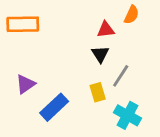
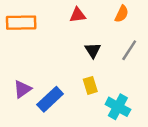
red triangle: (106, 30) -> (78, 15), moved
gray line: (121, 76) -> (129, 50), moved
purple triangle: (25, 84) -> (22, 89), moved

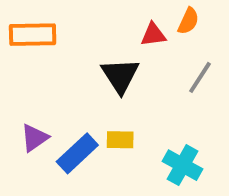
red triangle: (78, 15) -> (153, 35), moved
black triangle: (93, 50) -> (120, 76), moved, size x1.5
yellow rectangle: (90, 85) -> (120, 140), moved, turned -72

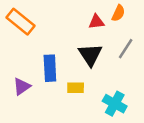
orange rectangle: (33, 35) -> (21, 22), turned 40
black triangle: (120, 76) -> (90, 55), moved
blue rectangle: (77, 153) -> (50, 68), moved, turned -50

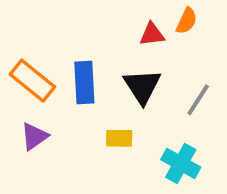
orange rectangle: (21, 22) -> (32, 81), moved
gray line: (126, 49) -> (198, 100), moved
blue rectangle: (50, 68) -> (84, 82), moved

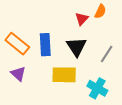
red triangle: (152, 34) -> (82, 19), turned -40
purple triangle: (34, 136) -> (18, 74), turned -42
yellow rectangle: (119, 138) -> (64, 75), size x1.6

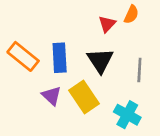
gray line: (107, 54) -> (139, 70), turned -30
purple triangle: (18, 74) -> (51, 96), moved
yellow rectangle: (64, 75) -> (84, 97), turned 55

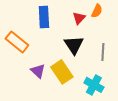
blue rectangle: (60, 58) -> (44, 17), moved

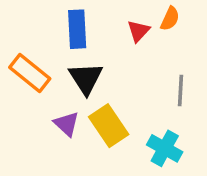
black triangle: (74, 45) -> (86, 78), moved

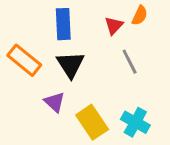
gray line: (180, 91) -> (130, 62), moved, turned -30
yellow rectangle: (109, 126) -> (92, 122), moved

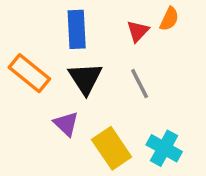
gray line: (130, 62) -> (140, 84), moved

